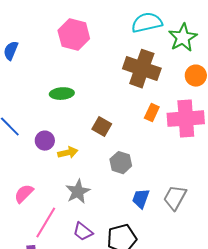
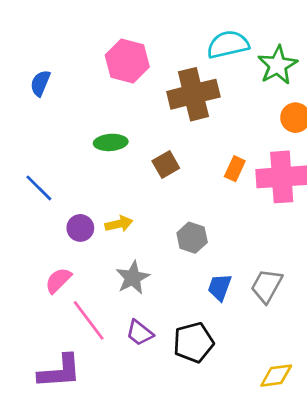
brown cross: (142, 69) -> (193, 94), moved, turned -33
brown square: (102, 127) -> (166, 165), moved, turned 30
purple circle: (45, 141) -> (80, 228), moved
pink line: (46, 223) -> (89, 320), turned -68

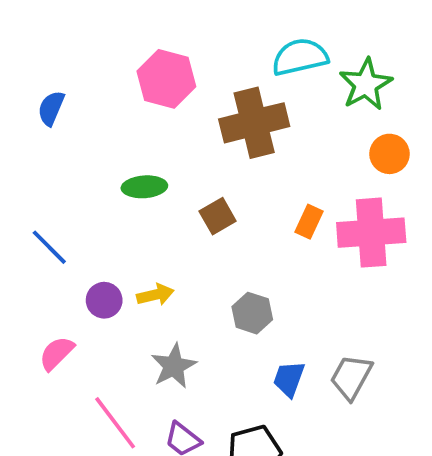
pink semicircle: (58, 280) -> (57, 353), moved

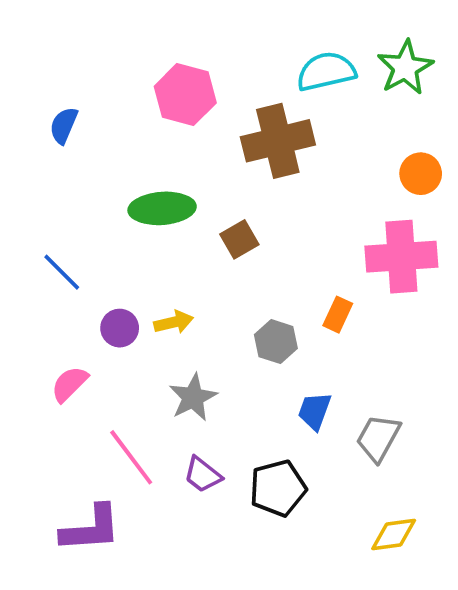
green star: (366, 84) -> (405, 68), moved
green ellipse: (144, 187) -> (162, 208), size x1.4
orange rectangle: (309, 222) -> (338, 315), moved
gray trapezoid: (351, 377) -> (378, 438), moved

